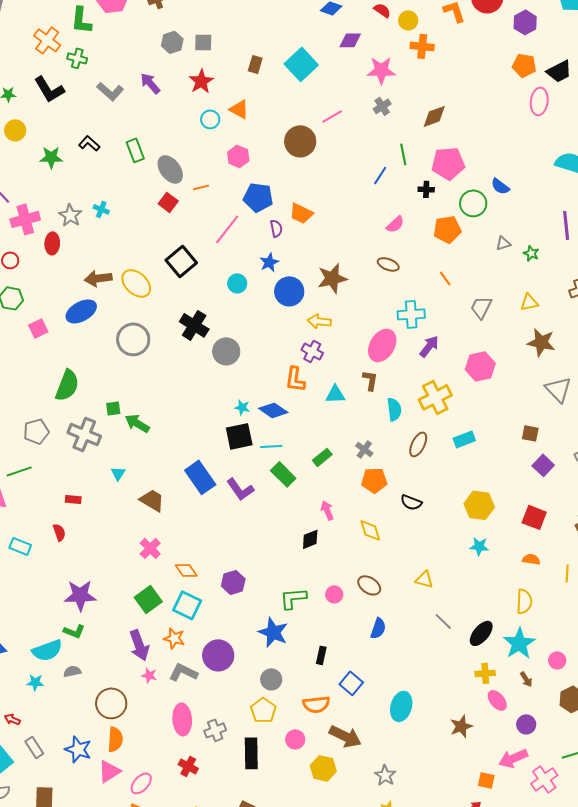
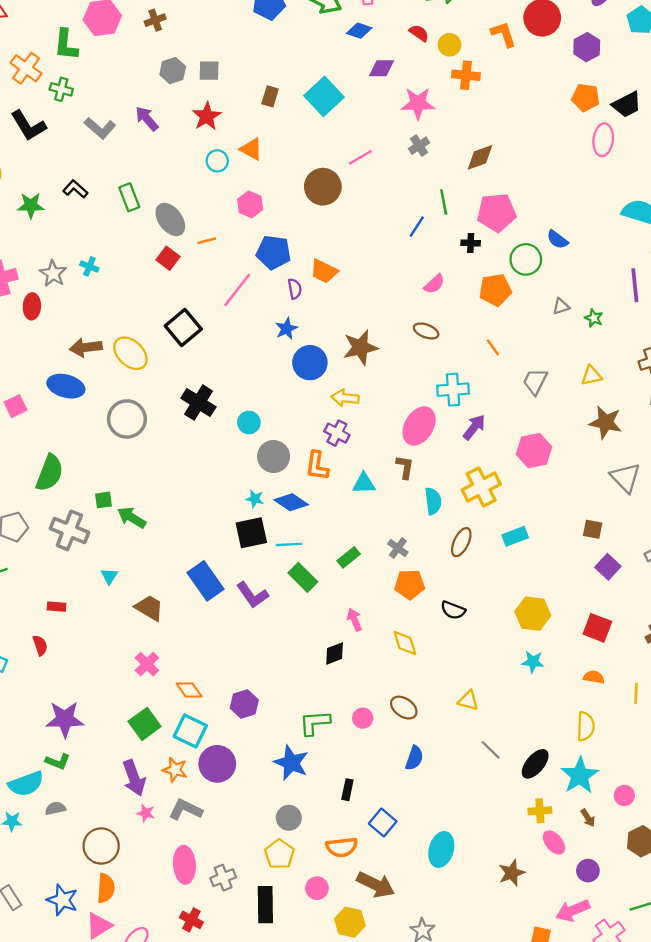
cyan circle: (237, 283) -> (249, 422), moved
blue ellipse: (81, 311) -> (66, 386), turned 44
gray circle: (226, 351) -> (274, 457), moved
purple circle: (218, 655) -> (217, 764), moved

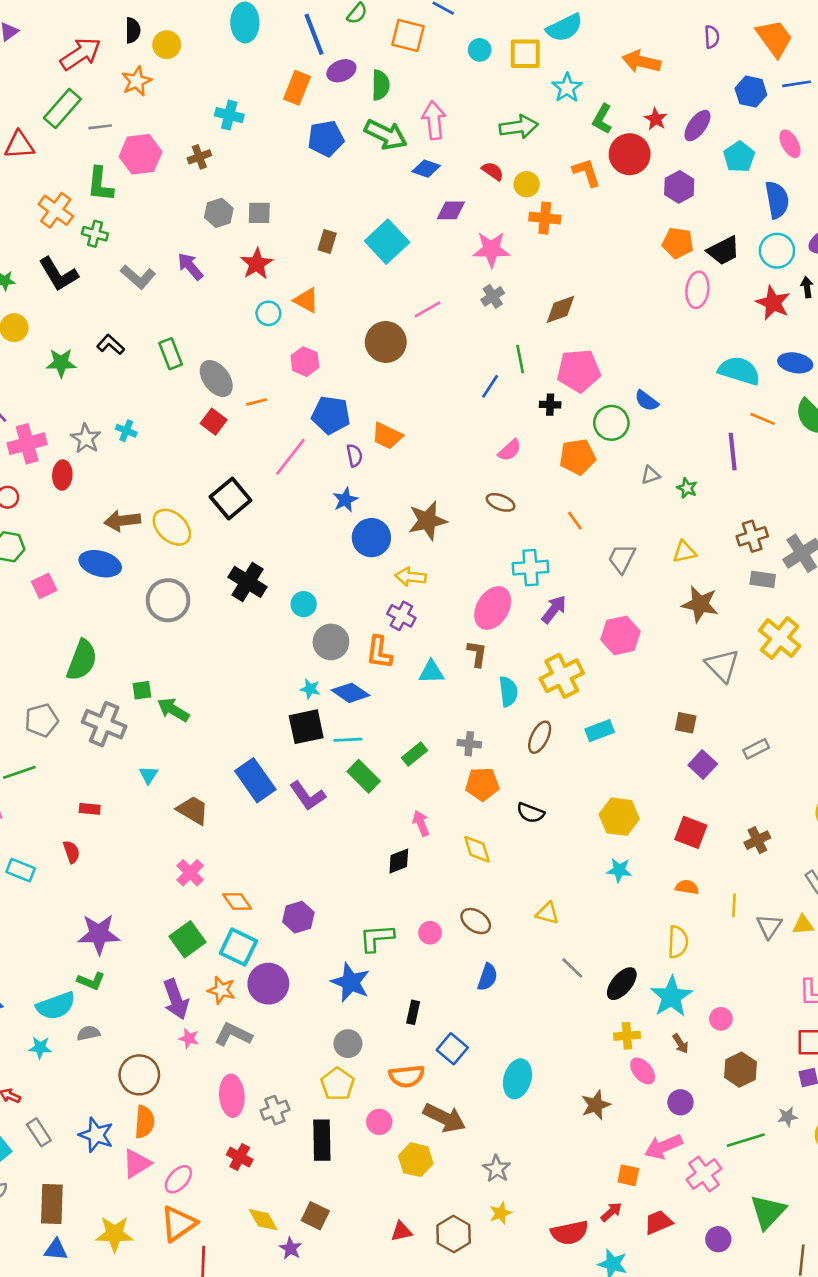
gray cross: (398, 548) -> (469, 744), turned -30

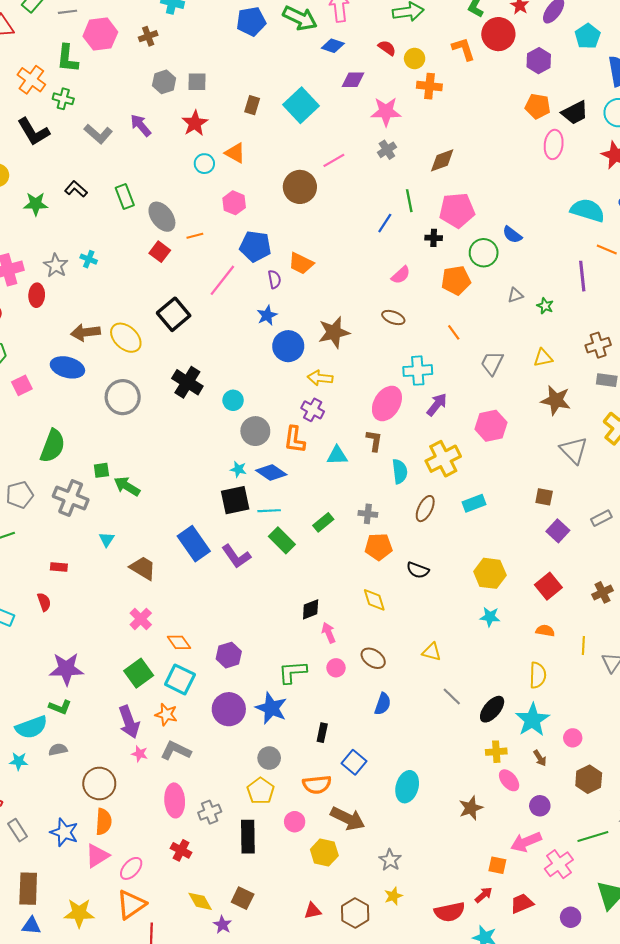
pink arrow: (421, 823) -> (329, 633), moved
red square: (691, 832) -> (548, 586), turned 30
purple circle: (268, 984) -> (229, 709), moved

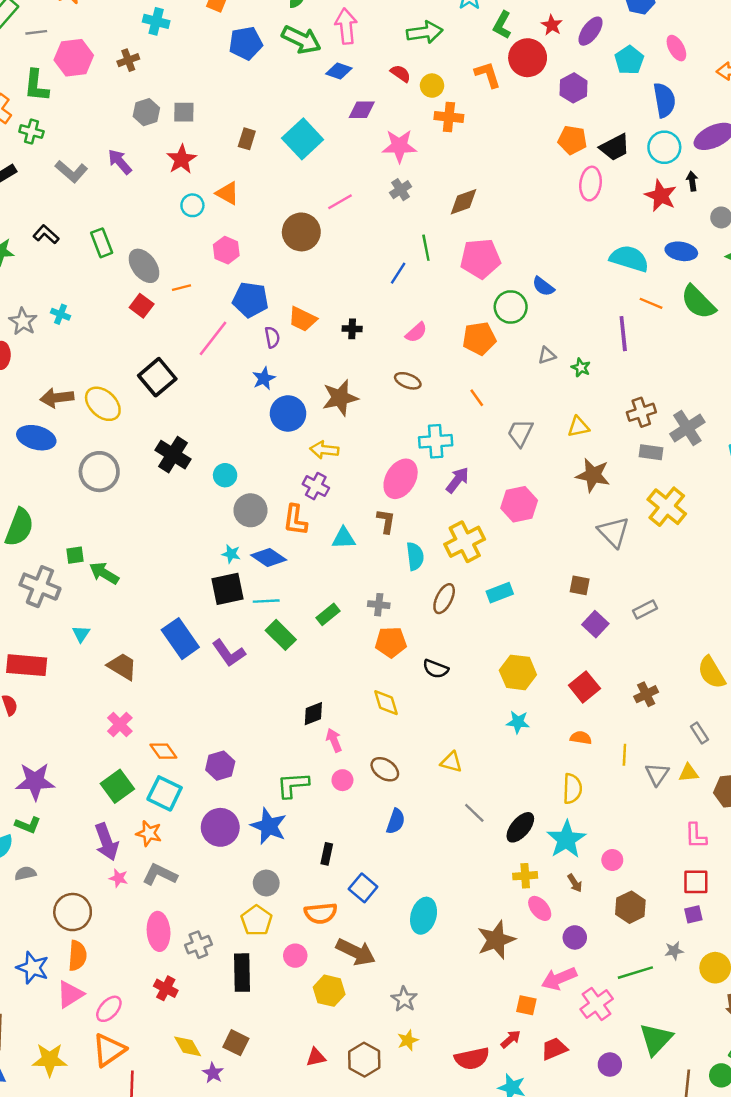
black cross: (434, 238) -> (352, 329), moved
red rectangle: (59, 567) -> (27, 665), size x2.0
brown star: (471, 808) -> (496, 940), size x1.4

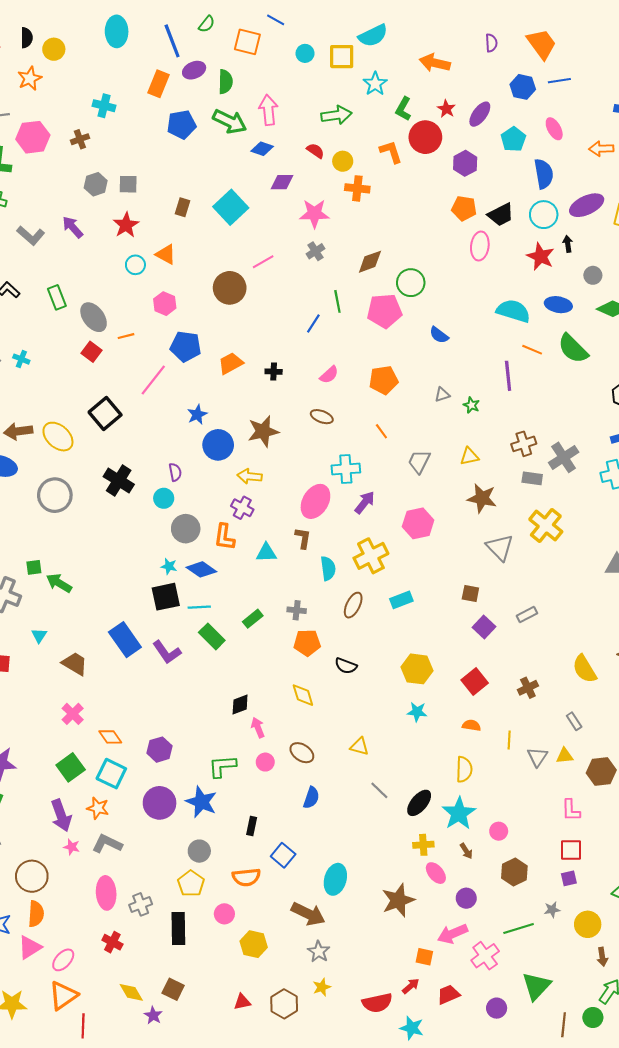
green circle: (511, 307) -> (411, 283), moved
orange trapezoid: (303, 319) -> (231, 363), turned 125
purple semicircle: (272, 337) -> (175, 472), moved
brown arrow: (356, 952) -> (308, 914), moved

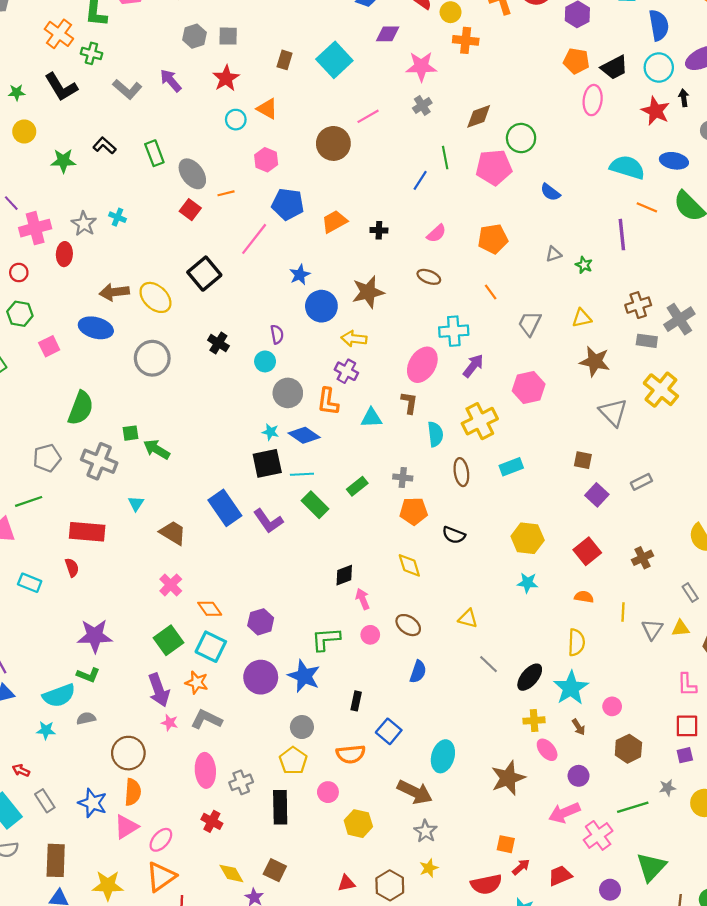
black cross: (119, 480) -> (218, 343), size x0.7
brown ellipse: (353, 605) -> (461, 472), turned -35
orange square: (424, 957) -> (506, 844), moved

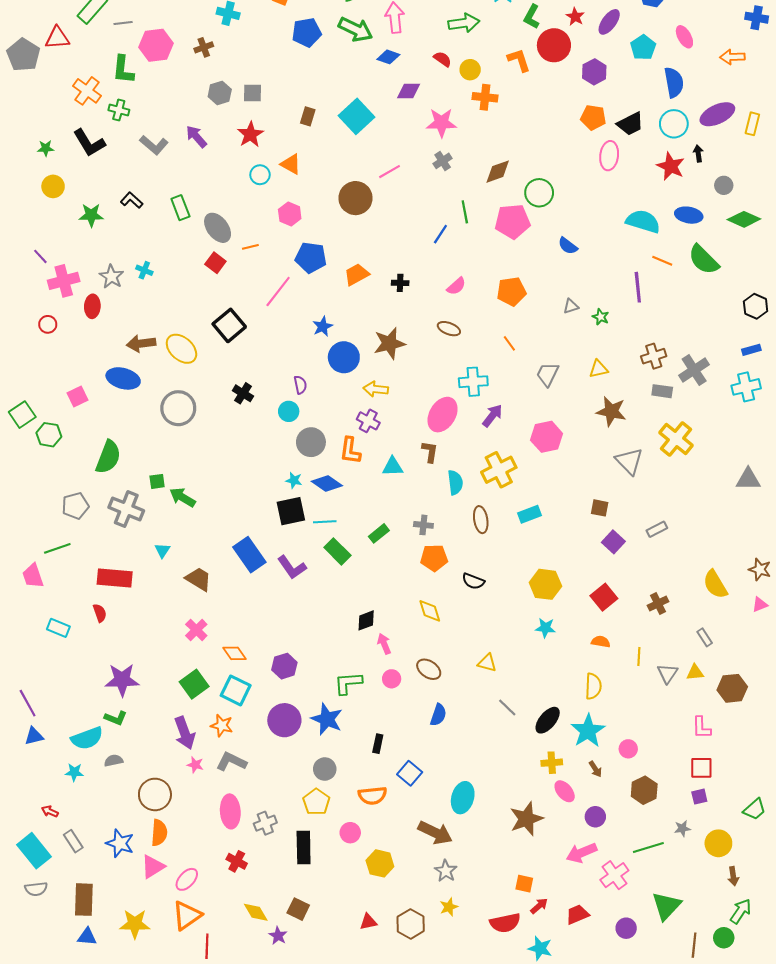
green hexagon: (20, 314) -> (49, 435), moved

